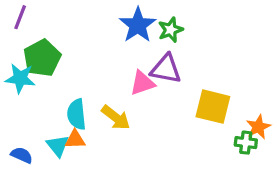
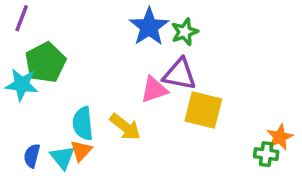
yellow square: (213, 107) -> (203, 110), moved
orange triangle: (75, 139) -> (81, 151), turned -45
blue semicircle: (22, 155) -> (32, 156), moved, turned -100

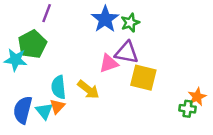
purple line: (22, 18) -> (47, 13), moved
blue semicircle: (32, 156) -> (23, 110), size x1.6

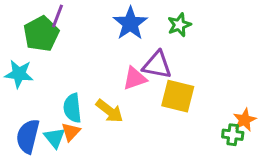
green star: (130, 23) -> (179, 25), moved
green pentagon: (32, 44) -> (41, 34), moved

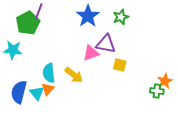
yellow square: (178, 96) -> (120, 65), size x0.6

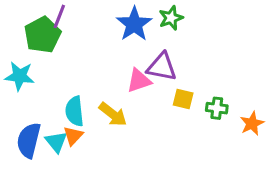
green star: (121, 17) -> (171, 18), moved
green cross: (157, 91) -> (217, 108), moved

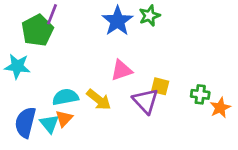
purple triangle: (162, 67) -> (145, 101), moved, turned 36
green cross: (217, 108) -> (200, 94), moved
cyan semicircle: (75, 111) -> (65, 97), turned 85

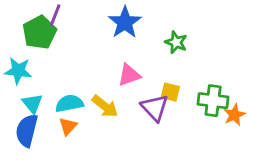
green star: (149, 16) -> (176, 42), moved, turned -30
green cross: (200, 94) -> (213, 101), size x1.5
cyan triangle: (49, 124) -> (32, 103), moved

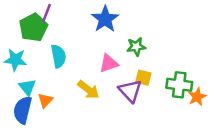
green star: (176, 42) -> (136, 47), moved, turned -30
cyan semicircle: (69, 103) -> (58, 56), moved, turned 90
orange triangle: (68, 126) -> (45, 100), moved

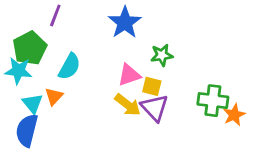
green pentagon: (33, 27) -> (30, 48), moved
cyan semicircle: (58, 56) -> (69, 67), turned 40
yellow square: (143, 78) -> (152, 86), moved
yellow arrow: (88, 90) -> (128, 105), moved
orange triangle: (45, 100) -> (54, 96), moved

